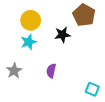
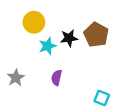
brown pentagon: (84, 15) -> (96, 35), moved
cyan star: (29, 42) -> (47, 46), moved

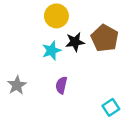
yellow circle: (34, 22) -> (56, 16), moved
cyan square: (102, 98) -> (111, 107), turned 35

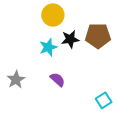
brown pentagon: (105, 38) -> (98, 36), turned -30
purple semicircle: (61, 85) -> (58, 80), turned 119

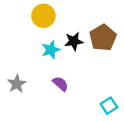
yellow circle: (53, 15) -> (43, 16), moved
brown pentagon: (98, 36) -> (103, 38), turned -30

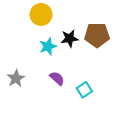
brown pentagon: (103, 38) -> (97, 35), turned 30
cyan square: (109, 106) -> (84, 90), moved

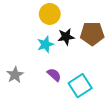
yellow circle: (41, 14) -> (50, 14), moved
cyan square: (84, 90) -> (80, 86), size x1.5

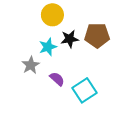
gray star: (15, 75) -> (31, 65), moved

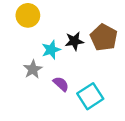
yellow circle: (52, 15) -> (28, 15), moved
brown pentagon: (97, 35) -> (104, 37), turned 30

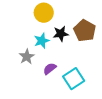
yellow circle: (28, 15) -> (44, 13), moved
purple semicircle: (61, 84) -> (50, 69), turned -80

